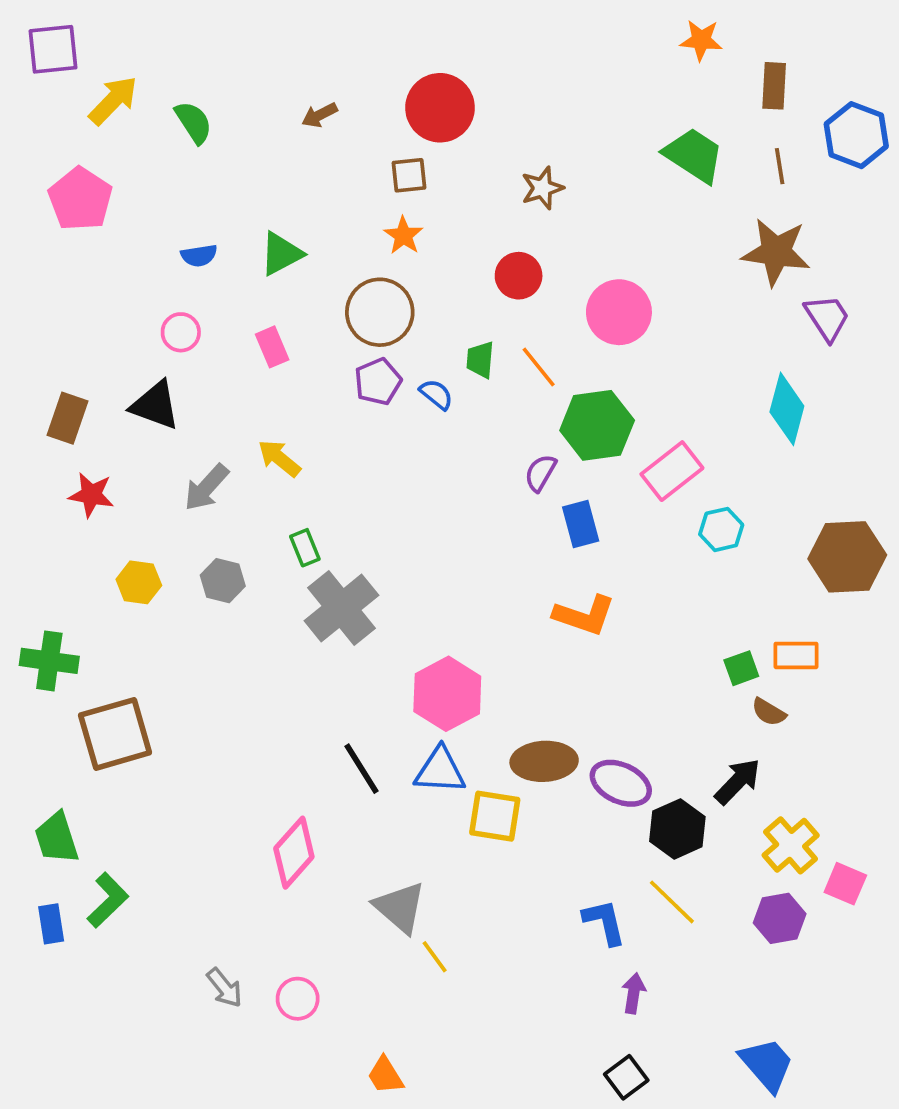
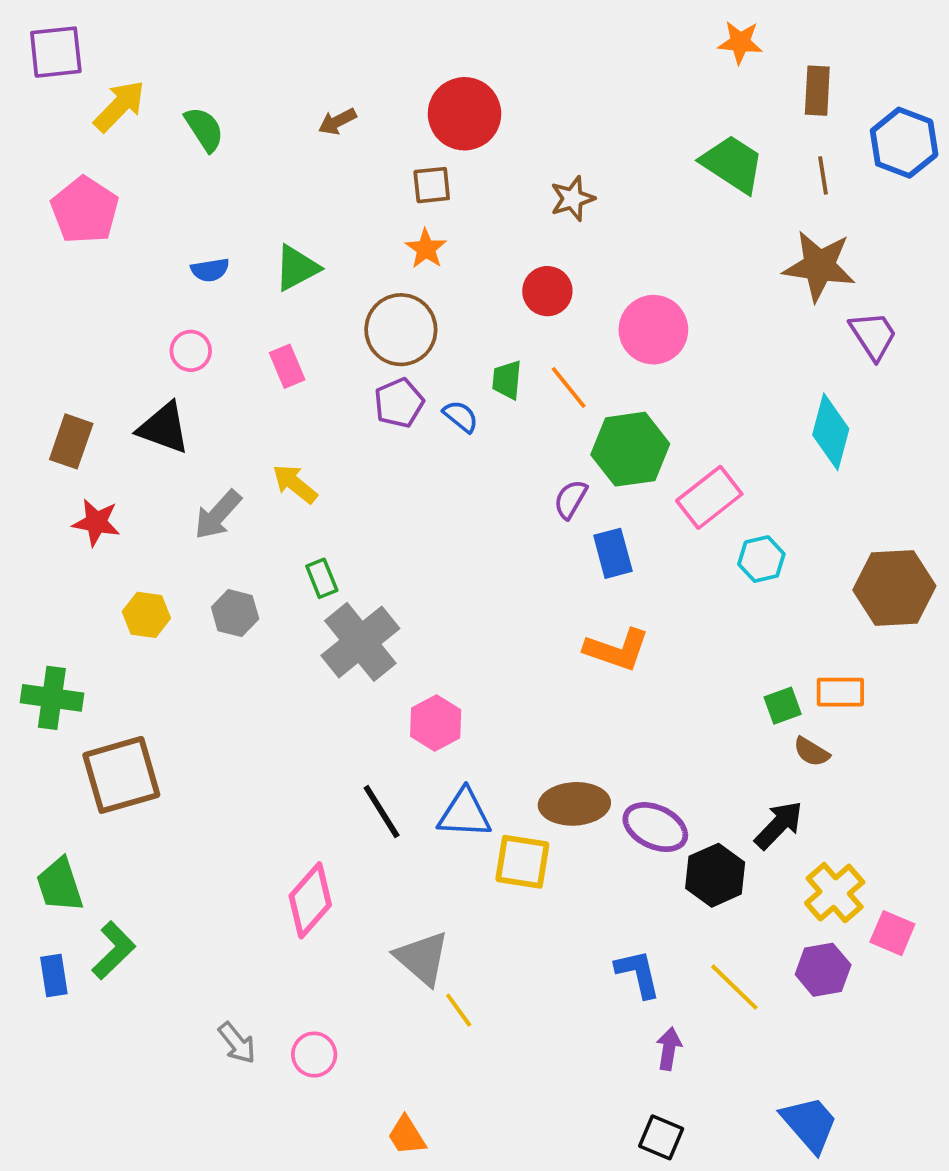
pink hexagon: (447, 694) -> (436, 723), moved, size x0.7
yellow line: (672, 902) -> (734, 987), moved
black square: (626, 1077) -> (661, 1137), turned -30

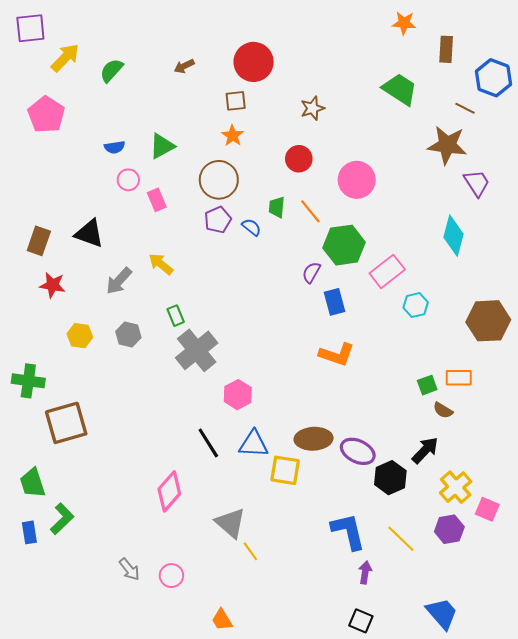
green semicircle: (204, 129) -> (111, 70), turned -105
brown line: (823, 175) -> (465, 108), moved, turned -54
pink circle: (191, 351) -> (128, 180), moved
blue L-shape: (638, 974) -> (348, 531), size x1.4

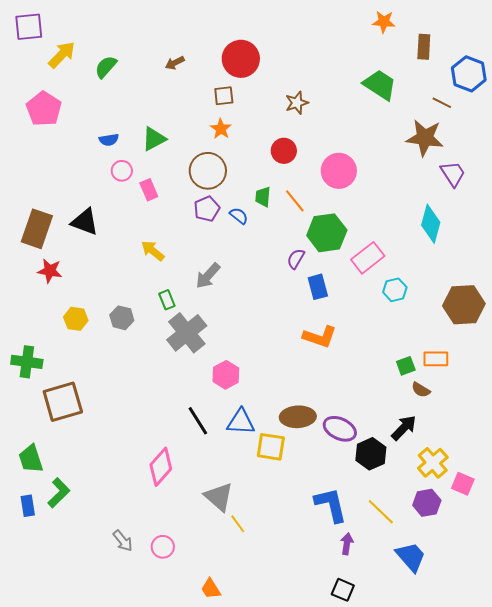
brown rectangle: (39, 241) -> (37, 229), size x1.4
gray arrow: (119, 281) -> (208, 276), moved
blue trapezoid: (442, 613) -> (411, 557), moved

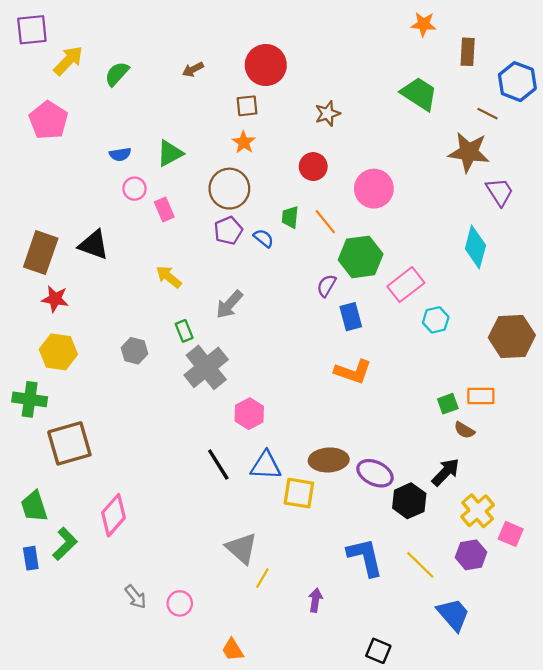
yellow hexagon: (76, 319) -> (58, 352), moved, size x1.4
pink diamond: (161, 467) -> (114, 515), moved
yellow line: (238, 524) -> (262, 578), turned 66
purple arrow: (347, 544) -> (315, 600), moved

